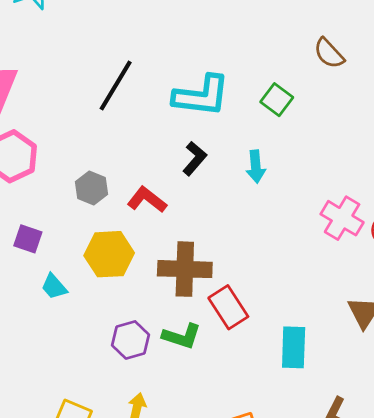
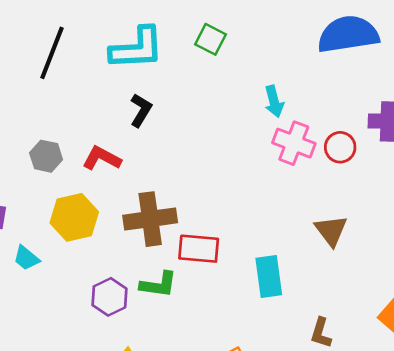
cyan arrow: (256, 167) -> (274, 102), moved
red rectangle: (228, 307) -> (199, 249), turned -42

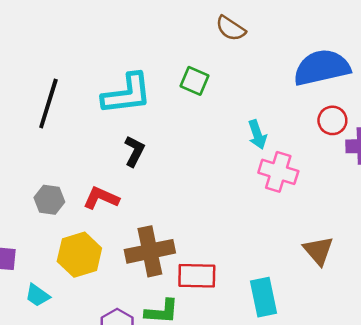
red circle: (340, 147) -> (332, 120), moved

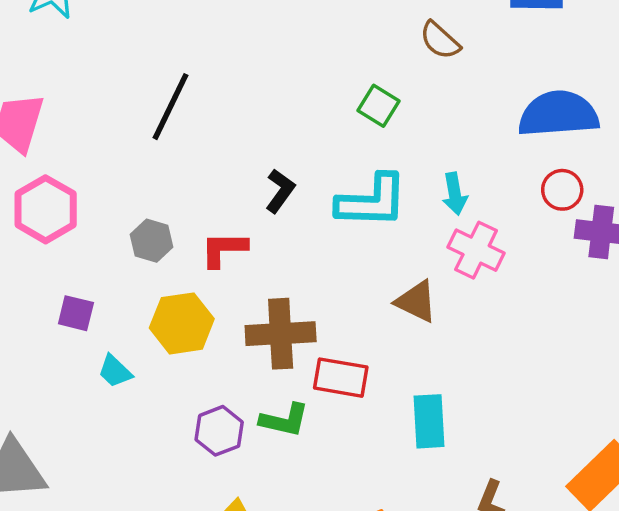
cyan L-shape: (127, 94) -> (372, 201), moved
red L-shape: (101, 198) -> (224, 249), turned -33
brown triangle: (318, 251) -> (416, 301), moved, turned -32

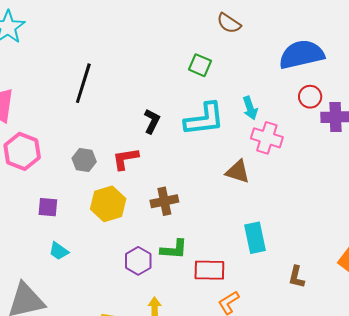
brown cross: (281, 334) -> (164, 201), size x0.7
cyan trapezoid: (115, 371) -> (59, 251), moved
red rectangle: (341, 378) -> (209, 270), moved

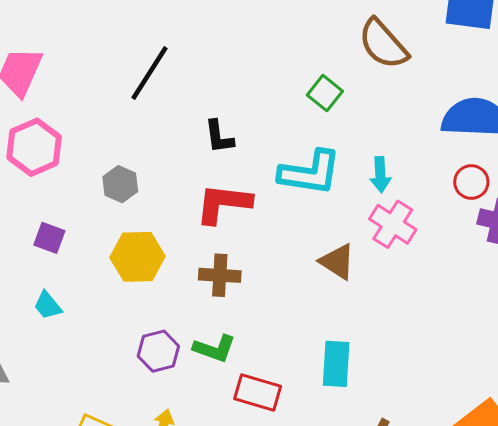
brown semicircle: (229, 23) -> (383, 44), size x1.5
black L-shape: (152, 121) -> (219, 137), moved, turned 130
red L-shape: (125, 159) -> (223, 203), moved, size x1.4

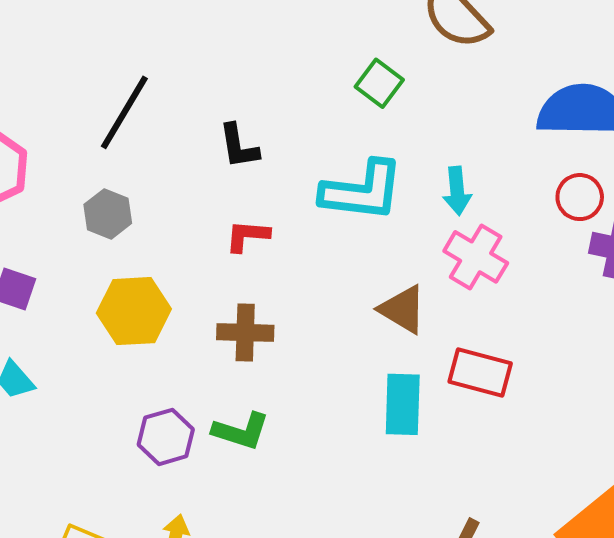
black line: (149, 73) -> (124, 112), moved
red L-shape: (223, 203) -> (247, 236), size x0.6
cyan rectangle: (336, 364) -> (403, 404), moved
red rectangle: (258, 393) -> (480, 372), moved

